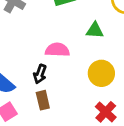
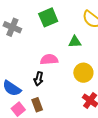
brown rectangle: (43, 100) -> (37, 105), moved

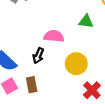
yellow circle: (83, 73) -> (76, 64), moved

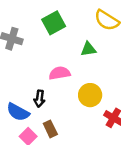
black arrow: (38, 56) -> (39, 99), moved

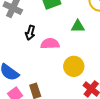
black arrow: (39, 99) -> (30, 33), moved

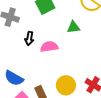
yellow circle: (74, 66) -> (66, 85), moved

